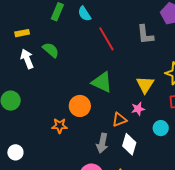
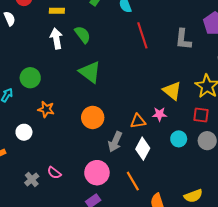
green triangle: (102, 82) -> (90, 72), moved
yellow triangle: (145, 85) -> (172, 91), turned -36
orange circle: (80, 106) -> (93, 117), moved
orange star: (60, 126) -> (46, 109), moved

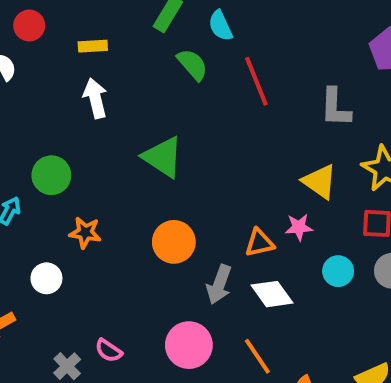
green semicircle: (83, 35) -> (192, 65), moved
gray L-shape: (183, 39) -> (335, 107), moved
white diamond: (143, 149) -> (272, 294), turned -60

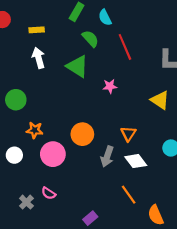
green triangle: (163, 157) -> (77, 66), moved
pink star: (299, 227) -> (110, 86), moved
orange triangle: (259, 243) -> (128, 134), turned -42
pink circle: (189, 345) -> (53, 154), moved

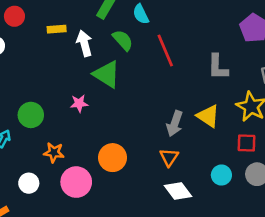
white arrow: (39, 58) -> (84, 43), moved
pink star: (110, 86) -> (79, 103), moved
gray arrow: (107, 157) -> (175, 124), moved

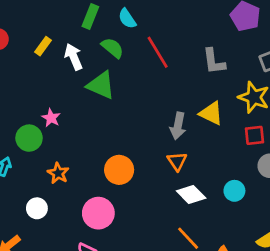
yellow rectangle: (57, 29) -> (43, 46), turned -42
pink star: (79, 103) -> (51, 118), moved, turned -30
orange star: (54, 152) -> (58, 173), turned 30
cyan circle: (221, 175) -> (234, 191), moved
pink circle: (76, 182) -> (98, 213), moved

